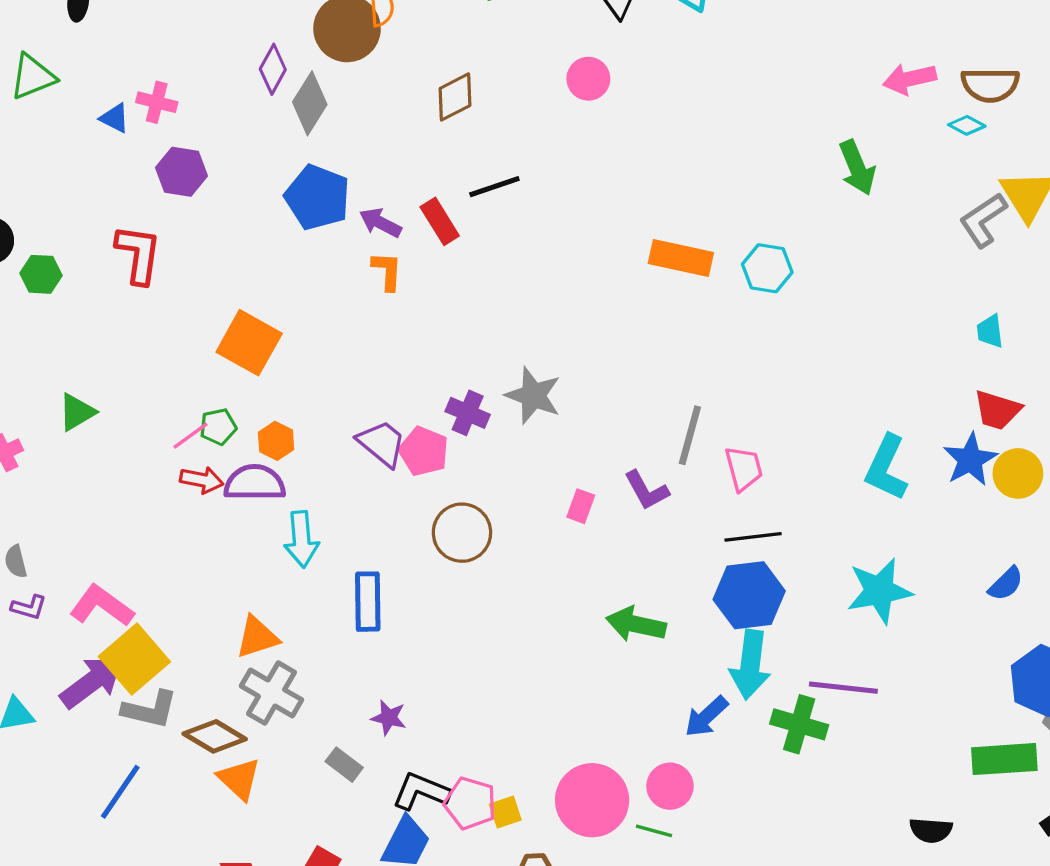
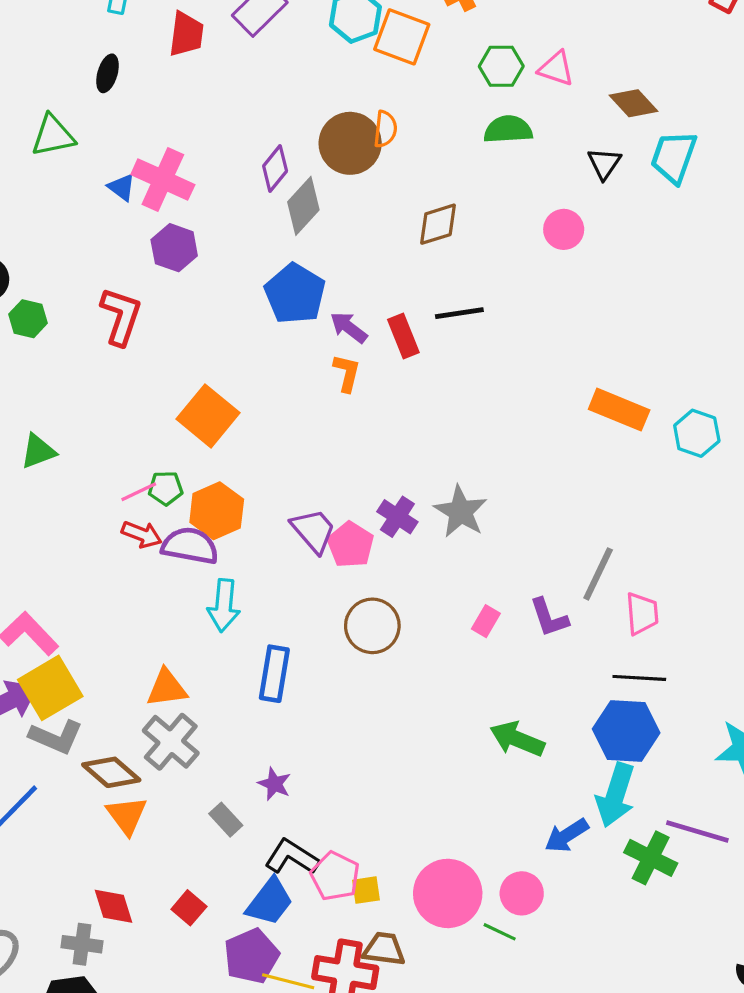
pink cross: (157, 102) -> (163, 180), size x1.6
orange hexagon: (276, 441) -> (217, 511), size x1.6

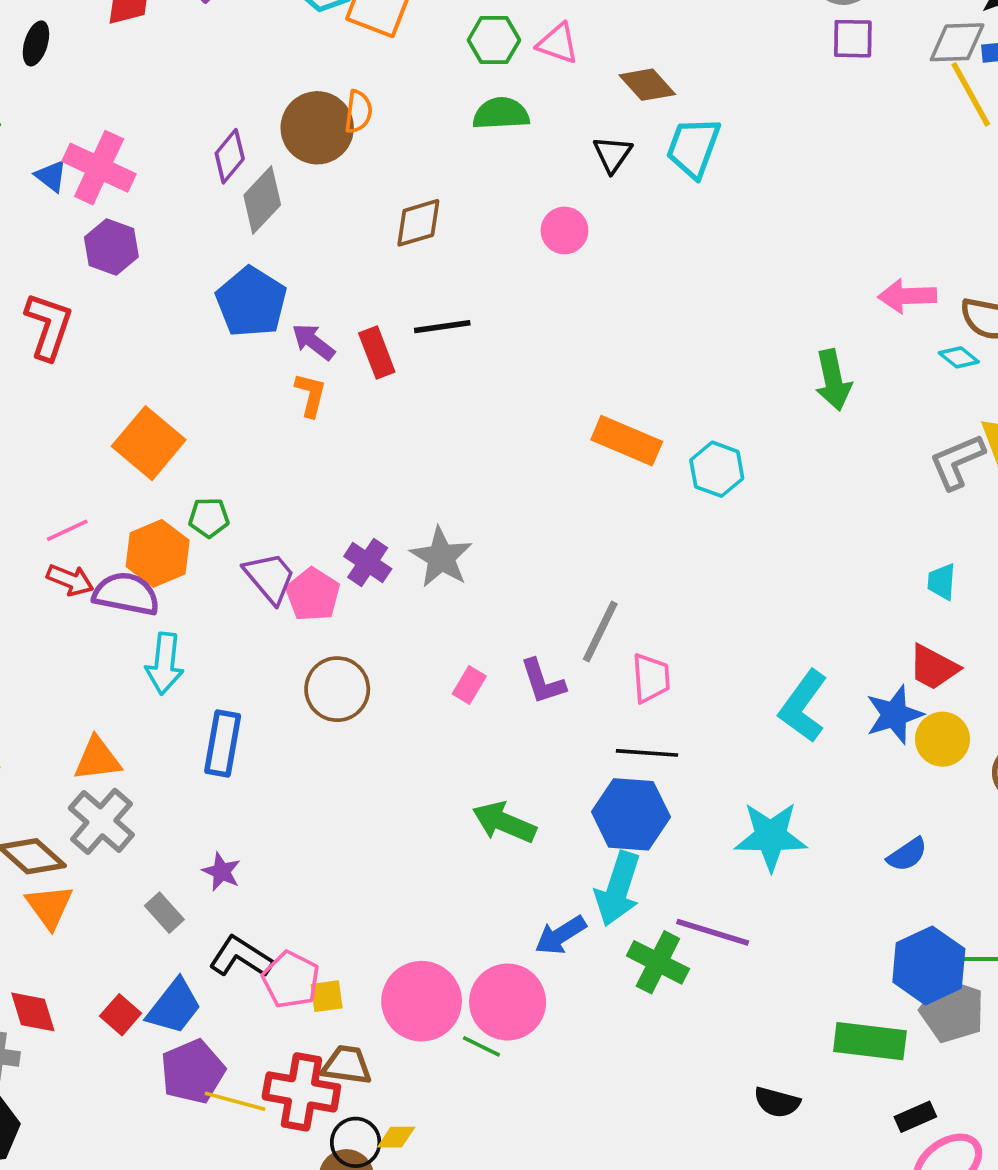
green pentagon: (166, 488) -> (209, 518), moved
pink circle: (522, 893) -> (508, 1002), size x1.5
blue trapezoid: (270, 902) -> (174, 1006), moved

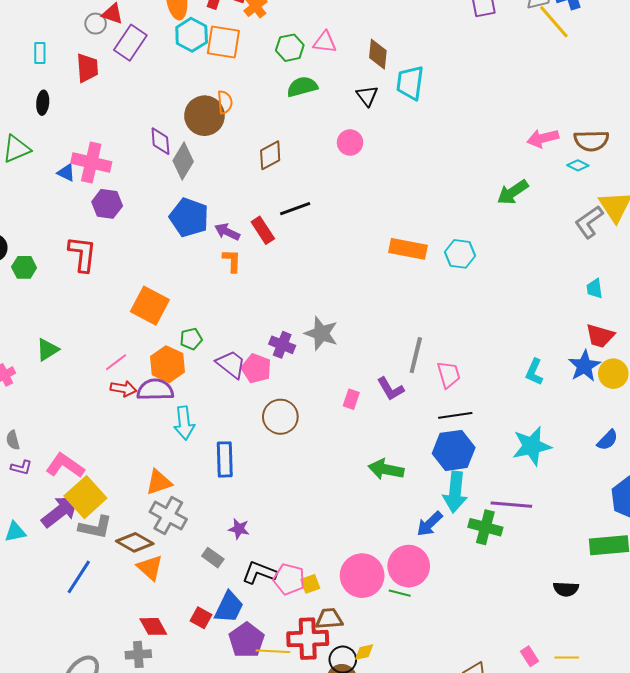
brown diamond: (647, 85) -> (378, 54), turned 60
purple diamond: (230, 156) -> (160, 141), turned -32
green arrow: (833, 380) -> (513, 192), turned 80
cyan L-shape: (803, 706) -> (534, 372), size x0.7

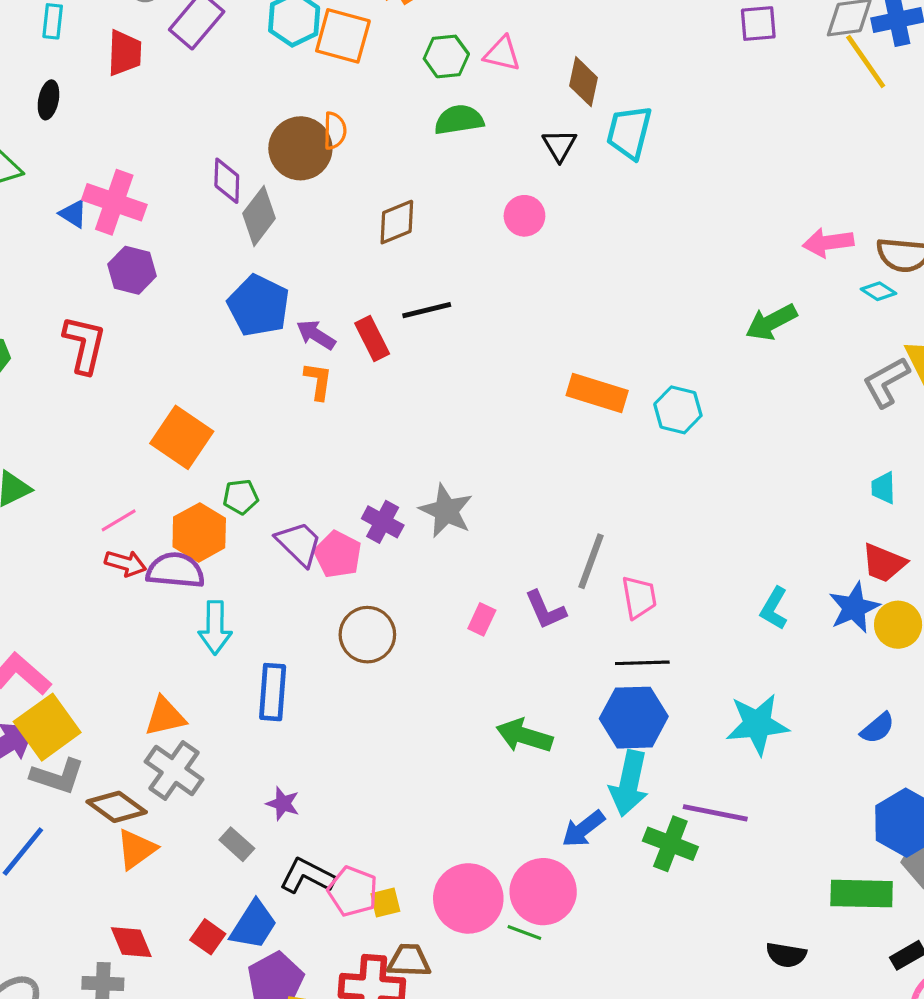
orange triangle: (150, 568) -> (136, 849), turned 36

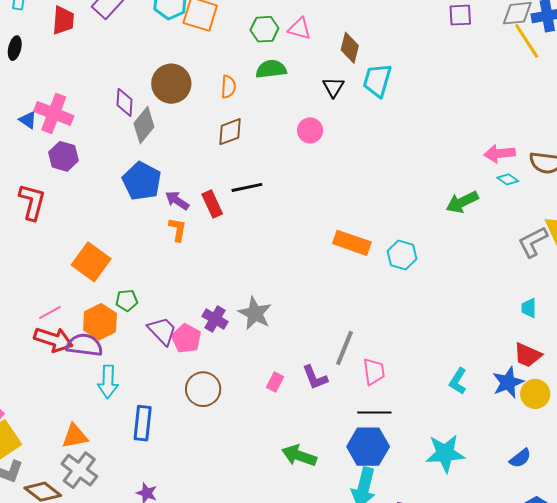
orange semicircle: (335, 131) -> (228, 87), moved
cyan diamond: (879, 291) -> (508, 179), moved
red arrow: (126, 563) -> (53, 340), size x1.5

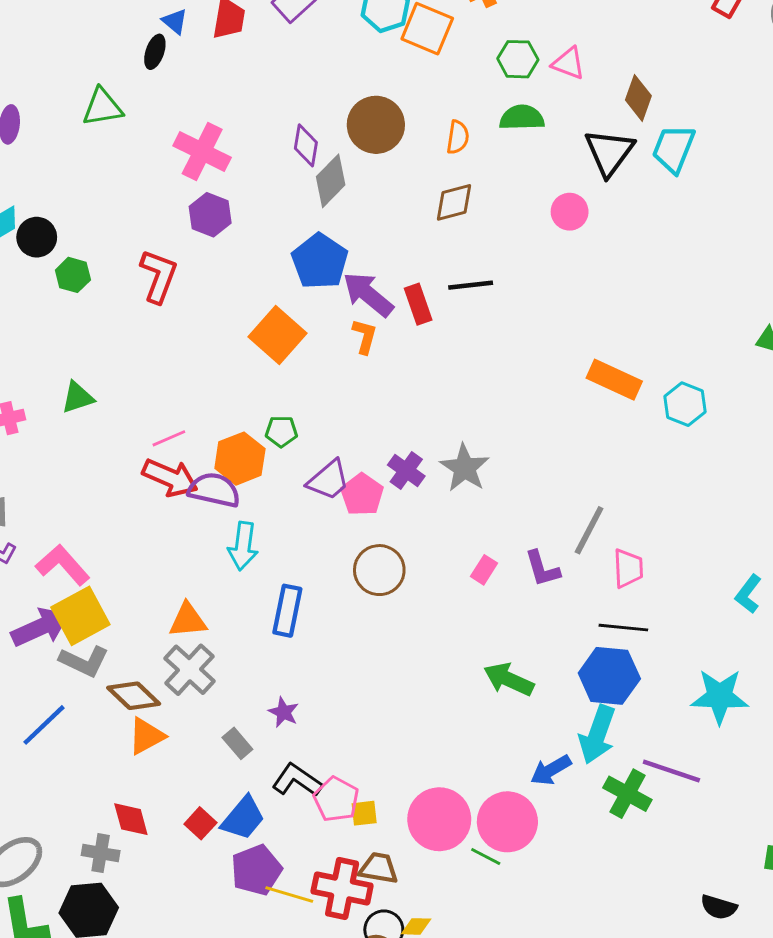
black triangle: (333, 87) -> (609, 152), size x1.6
blue triangle: (28, 120) -> (175, 21), moved
purple arrow: (177, 201) -> (368, 294), size x1.5
orange square: (91, 262) -> (278, 335), moved
purple trapezoid: (162, 331) -> (328, 480), turned 88

